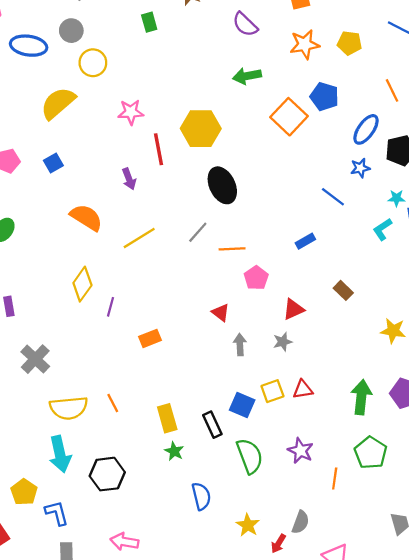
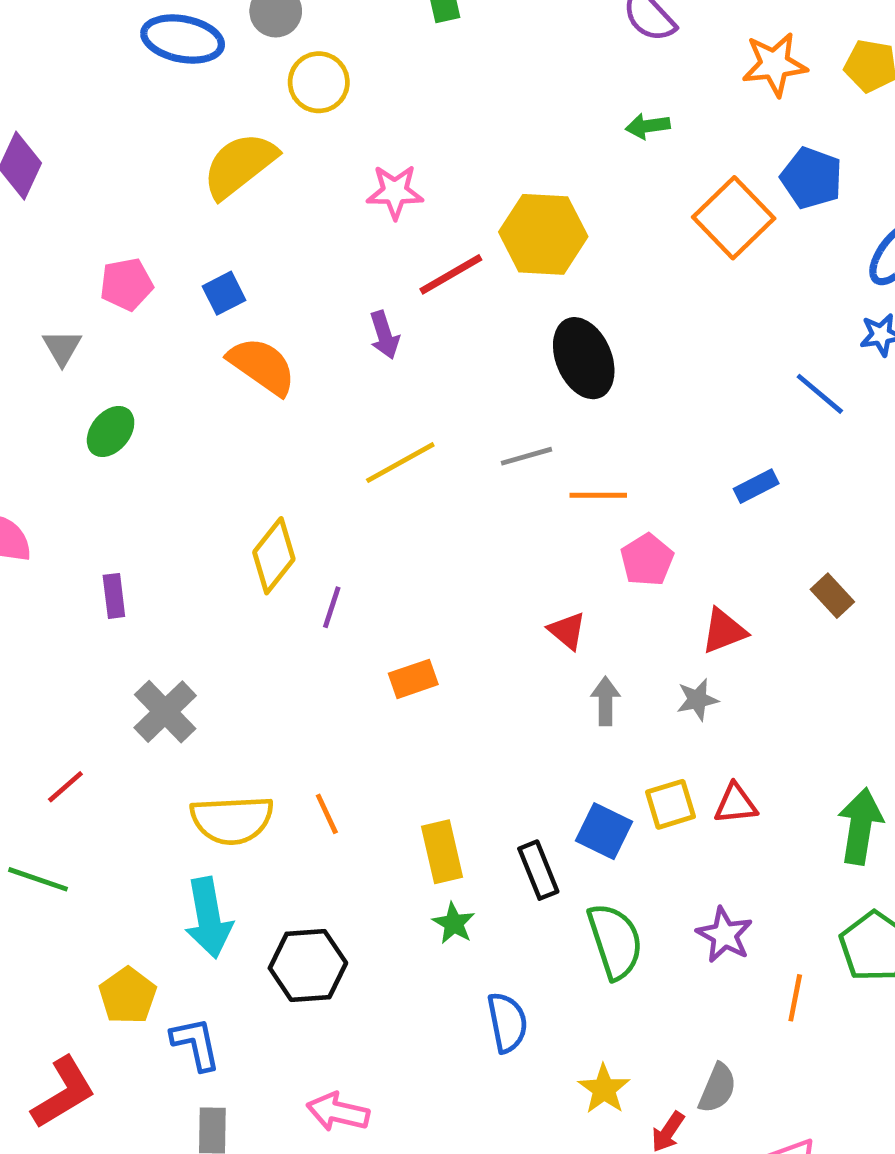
green arrow: (247, 76) -> (648, 126), size x0.7
red line: (159, 149) -> (451, 274), turned 68
orange semicircle: (86, 217) -> (262, 366), moved
gray line: (198, 232) -> (527, 456), turned 30

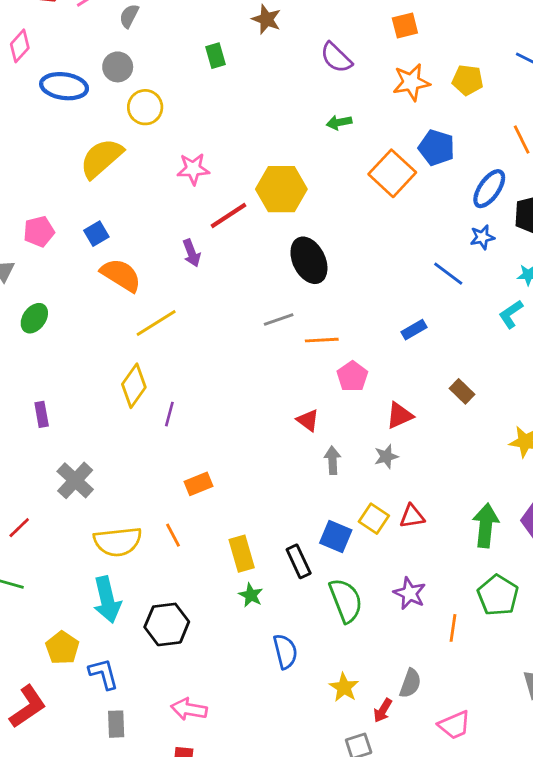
yellow line: (400, 463) -> (156, 323), moved
orange rectangle: (413, 679) -> (198, 484), moved
yellow square: (671, 804) -> (374, 519), turned -36

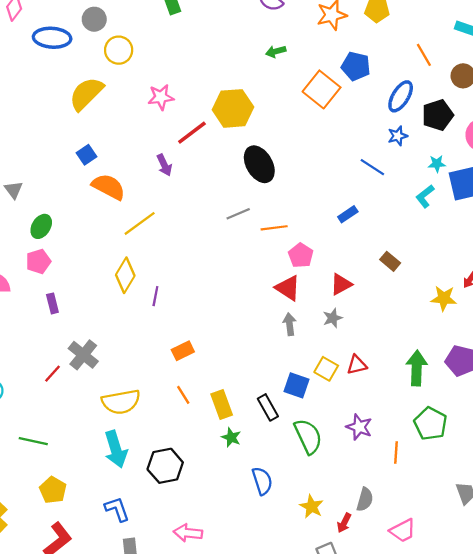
pink pentagon: (39, 232) -> (38, 261), moved
red triangle: (308, 420) -> (288, 288), moved, size x1.4
red line: (19, 528) -> (52, 374), moved
orange line: (173, 535) -> (183, 395), moved
yellow pentagon: (62, 648) -> (53, 490), moved

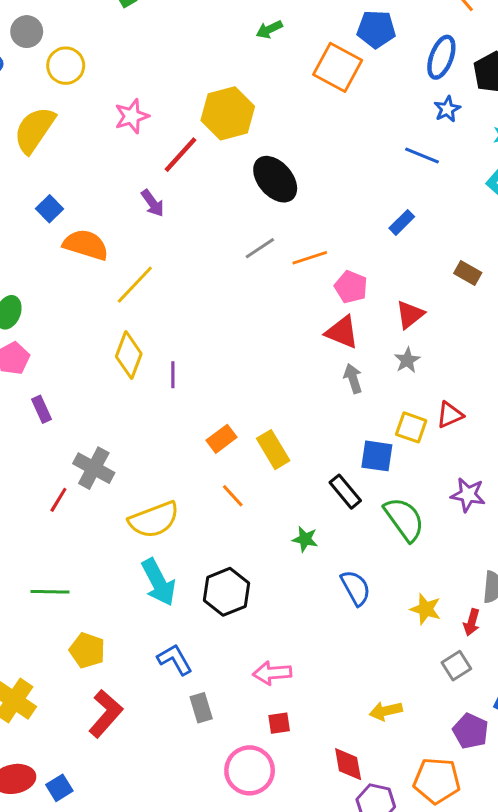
yellow rectangle: (222, 405) -> (273, 450), moved

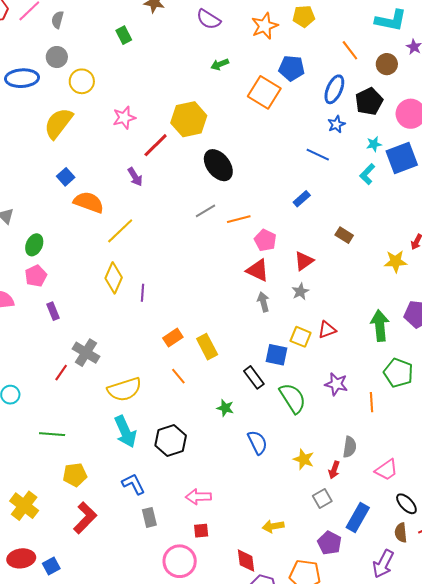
yellow pentagon: (87, 650) -> (75, 475), turned -30

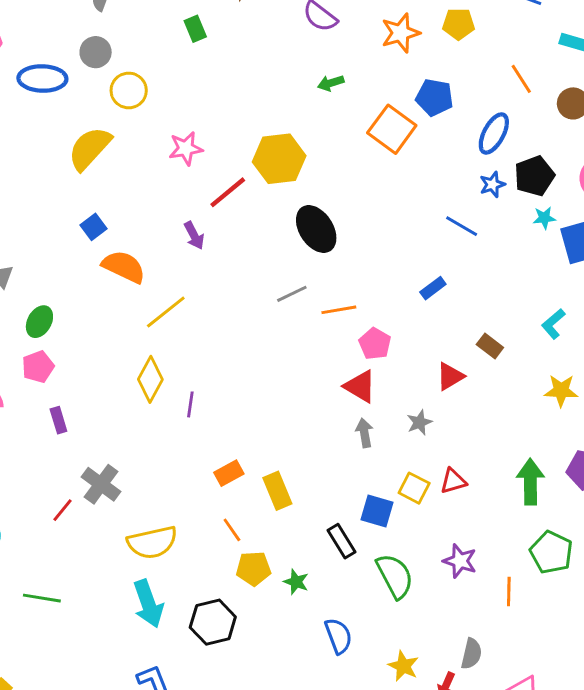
black pentagon: (369, 101) -> (534, 176), moved
cyan L-shape: (367, 174) -> (553, 324), moved
red triangle: (304, 261) -> (450, 376), moved
yellow pentagon: (75, 475) -> (253, 569), moved

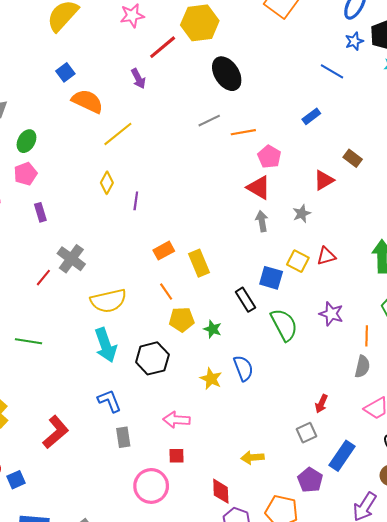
yellow diamond: (150, 379) -> (107, 183), size x0.7
gray semicircle: (471, 654) -> (362, 367), moved
yellow star: (403, 666) -> (211, 379), moved

